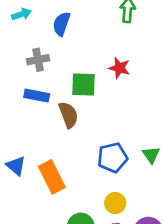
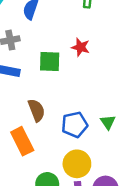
brown semicircle: (68, 115) -> (36, 110), moved
yellow circle: (115, 203) -> (77, 164), size x1.5

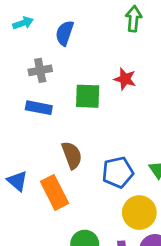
yellow circle: (77, 164) -> (139, 213), moved

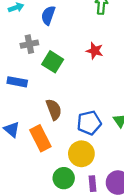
green square: (88, 96) -> (53, 62), moved, turned 30
blue rectangle: (39, 108) -> (17, 82), moved
yellow circle: (139, 213) -> (81, 154), moved

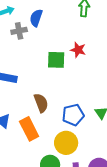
gray cross: (29, 44) -> (19, 31), moved
green square: (53, 62) -> (56, 60), moved, turned -30

